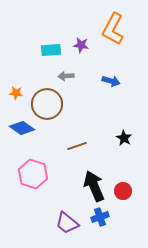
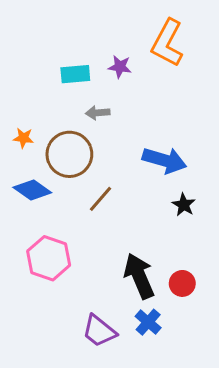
blue arrow: (111, 81) -> (164, 160), moved, size x1.6
brown line: (77, 146) -> (101, 199), moved, turned -30
blue cross: (100, 217) -> (148, 322), turned -30

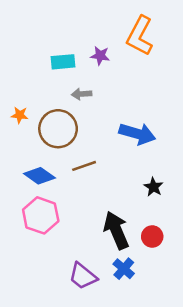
blue diamond: (32, 190) -> (39, 176), moved
brown line: (101, 199) -> (84, 166), turned 30
black star: (184, 205) -> (153, 187), moved

